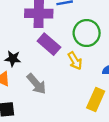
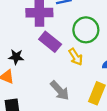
gray arrow: (37, 84) -> (60, 91), moved

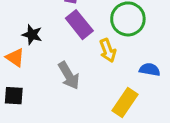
gray arrow: (60, 91) -> (69, 76), moved

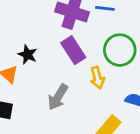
gray arrow: (69, 76) -> (58, 97), turned 56

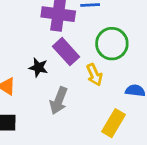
black star: (28, 55) -> (38, 68), moved

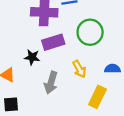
purple rectangle: (66, 52) -> (53, 42), turned -60
yellow arrow: (94, 75) -> (79, 69), moved

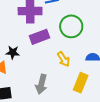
black star: (32, 57) -> (13, 52), moved
gray arrow: (51, 83) -> (41, 84), moved

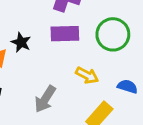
yellow arrow: (64, 59) -> (87, 75), turned -49

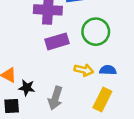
black star: (21, 42) -> (27, 88), moved
blue semicircle: (127, 86) -> (108, 70), moved

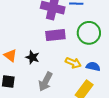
black star: (27, 88) -> (32, 57), moved

